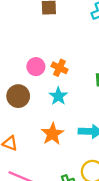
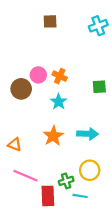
brown circle: (18, 96) -> (21, 89), moved

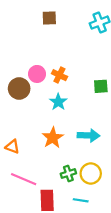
green cross: (66, 181) -> (68, 174), moved

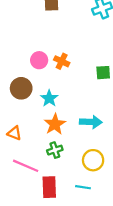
brown circle: (19, 89) -> (21, 88), moved
cyan star: (58, 102) -> (49, 98), moved
green cross: (68, 174) -> (55, 150), moved

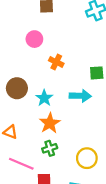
pink circle: (39, 60) -> (34, 39), moved
cyan arrow: (91, 122) -> (80, 96), moved

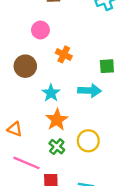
brown circle: (17, 88) -> (25, 66), moved
green cross: (50, 148) -> (57, 147), turned -32
yellow circle: (87, 158) -> (88, 141), moved

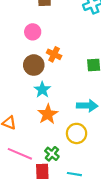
brown circle: (25, 66) -> (34, 65), moved
cyan arrow: (89, 91) -> (87, 106), moved
green cross: (57, 147) -> (52, 154), moved

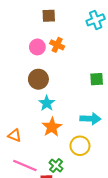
orange cross: (54, 54) -> (57, 45), moved

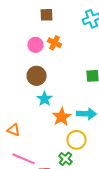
orange star: (52, 127) -> (62, 117), moved
green cross: (56, 166) -> (66, 159), moved

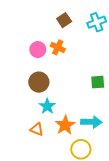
brown square: (46, 15) -> (64, 20), moved, turned -32
orange triangle: (14, 130) -> (37, 129), moved

